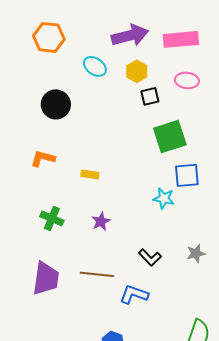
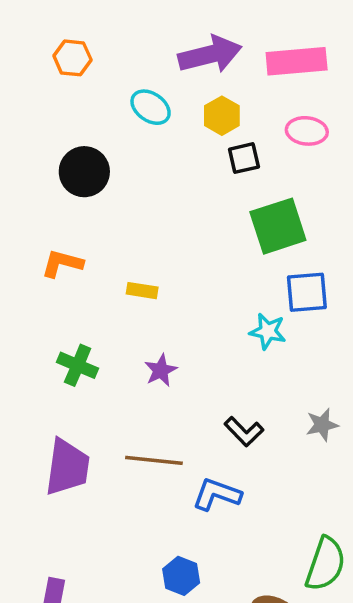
orange hexagon: (49, 37) -> (72, 58), size x0.7

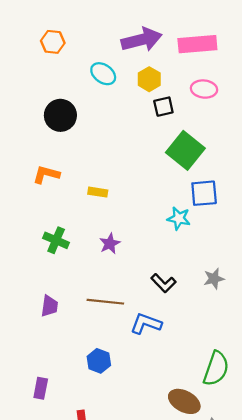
green square: (278, 226) -> (185, 150), turned -33
purple trapezoid: (67, 467) -> (49, 306), size x0.6
blue hexagon: (181, 576) -> (99, 361), moved

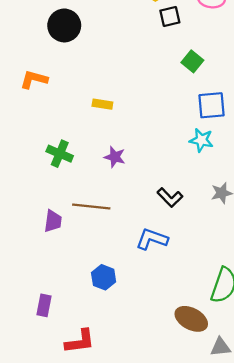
green square: (185, 150) -> (192, 61), size x0.6
orange L-shape: (46, 175) -> (34, 79), moved
cyan star: (179, 218) -> (201, 140), moved
purple star: (110, 244) -> (115, 157), turned -30
brown line: (105, 302) -> (91, 206), moved

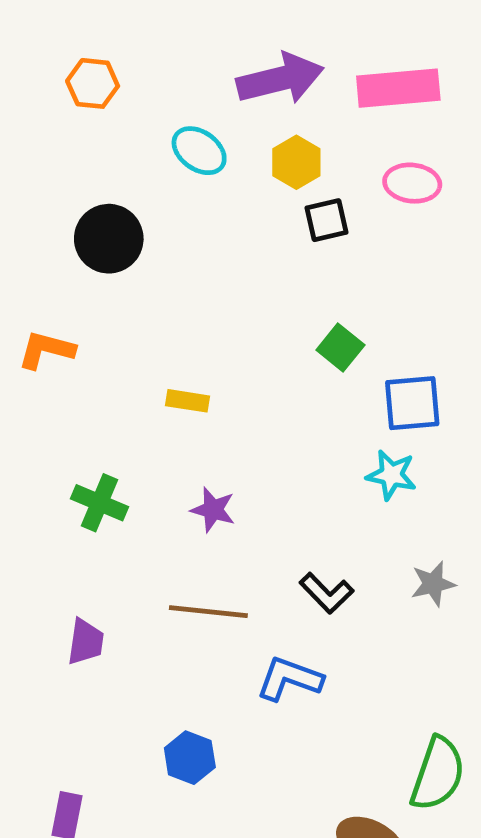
green square: (192, 61) -> (340, 348), moved
brown line: (91, 206) -> (208, 612), moved

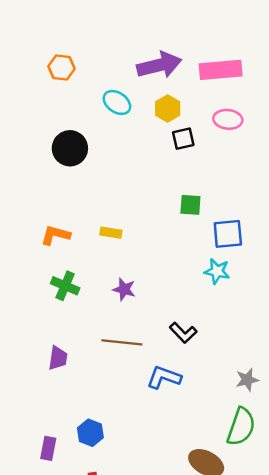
green square: (340, 348) -> (190, 205), turned -35
orange L-shape: (46, 350) -> (55, 235), moved
gray star: (433, 584) -> (247, 380), moved
blue hexagon: (190, 758) -> (90, 433), moved

